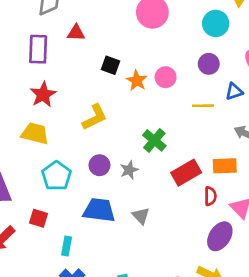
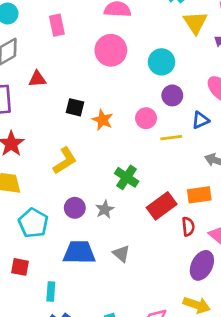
cyan circle: (216, 23) -> (162, 62), moved
pink circle: (166, 77) -> (146, 118), moved

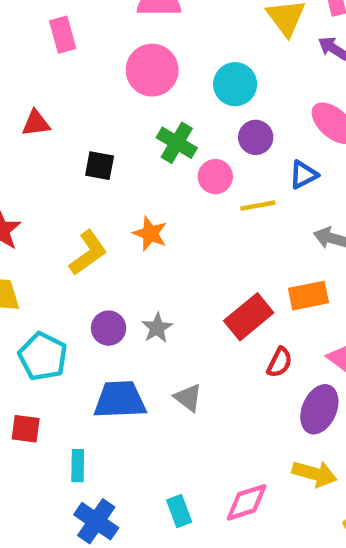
orange star: (103, 120) -> (150, 234), moved
green cross: (127, 177) -> (177, 143), moved
red semicircle: (188, 227) -> (280, 362), moved, turned 36

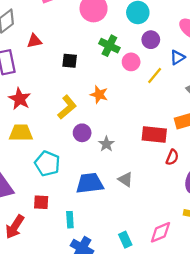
yellow line: (258, 206) -> (155, 76), turned -36
red rectangle: (249, 317) -> (154, 134), turned 50
purple circle: (109, 328) -> (82, 133), moved

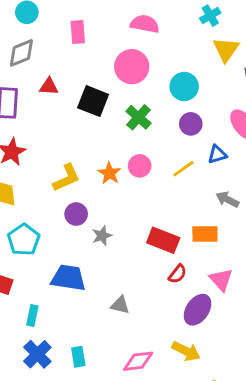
black square: (70, 61) -> (93, 101), moved, size x1.5
pink circle: (131, 62) -> (140, 166), moved
gray triangle: (125, 179) -> (120, 305), moved, turned -35
cyan rectangle: (125, 240) -> (78, 357), moved

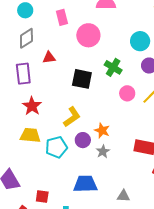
pink circle: (132, 67) -> (88, 35), moved
black square: (93, 101) -> (82, 79), moved
pink circle: (140, 166) -> (127, 93), moved
orange star: (110, 173) -> (102, 130), moved
cyan pentagon: (24, 240) -> (56, 147), moved, turned 30

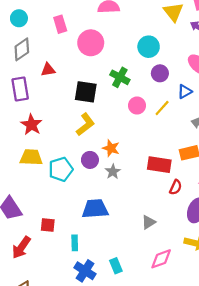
yellow L-shape: (72, 117) -> (85, 125), moved
gray triangle: (123, 196) -> (149, 222), moved, turned -32

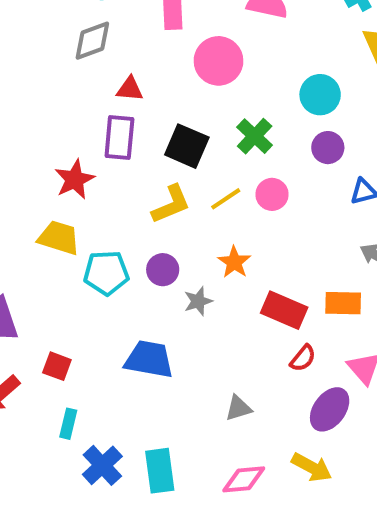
purple rectangle: (20, 89) -> (119, 137), moved
yellow line: (162, 108) -> (226, 199), moved
orange star: (111, 148) -> (234, 262), moved
cyan rectangle: (75, 243) -> (68, 424), moved
cyan rectangle: (116, 266) -> (160, 471), size x1.5

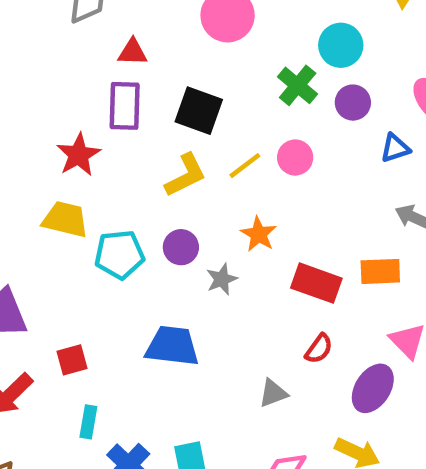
green cross: (255, 136) -> (298, 85), moved
red semicircle: (303, 358) -> (319, 349), moved
red square: (57, 366) -> (72, 360), turned -32

